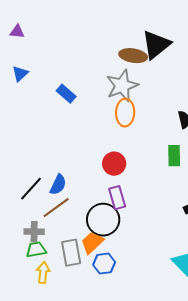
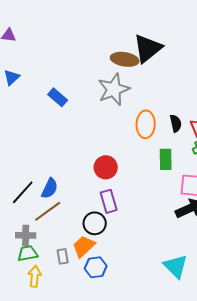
orange ellipse: (125, 113) -> (146, 124), moved
black circle: (103, 220) -> (95, 223), size x0.7
gray rectangle: (71, 253) -> (63, 256), size x0.6

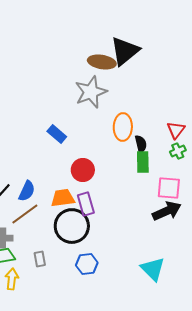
blue rectangle: (58, 97) -> (57, 134), moved
black semicircle: (176, 123) -> (141, 144), moved
black circle: (95, 223) -> (72, 226), size x1.5
orange trapezoid: (84, 246) -> (63, 198), moved, turned 35
blue hexagon: (96, 267) -> (87, 264), moved

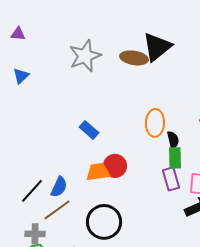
gray star: (91, 92) -> (85, 56), moved
orange trapezoid: (63, 198) -> (98, 172), moved
purple rectangle: (86, 204) -> (171, 179), moved

